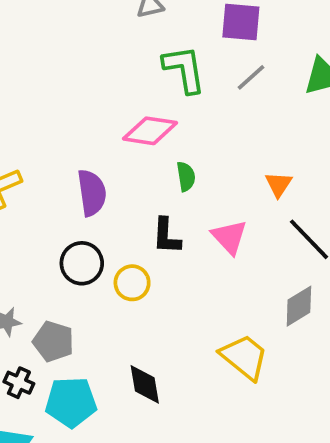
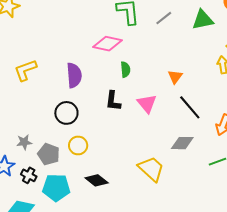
yellow circle: (132, 283) -> (78, 145), moved
gray diamond: (299, 306) -> (182, 143), turned 30
black diamond: (145, 384) -> (97, 180), turned -45

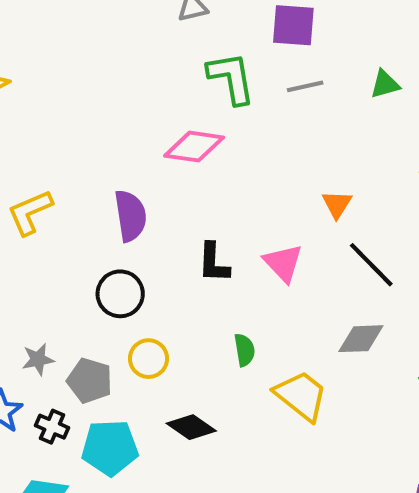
gray line: (164, 18) -> (305, 86), turned 30
green triangle: (203, 20) -> (385, 84), size x0.7
green semicircle: (125, 69) -> (244, 350), moved

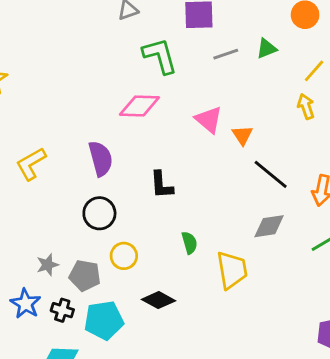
gray line: (305, 86) -> (226, 54), moved
pink triangle: (283, 263) -> (209, 120), moved
yellow trapezoid: (301, 396) -> (232, 270), turned 48

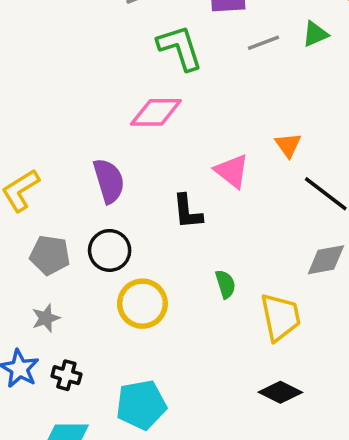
pink triangle: (209, 120) -> (232, 171), moved
yellow circle: (124, 256) -> (142, 304), size x1.4
gray pentagon: (85, 276) -> (50, 255), moved
black diamond: (158, 300) -> (280, 392), moved
cyan pentagon: (104, 320) -> (141, 405), moved

